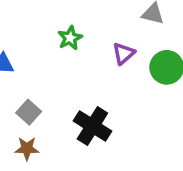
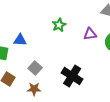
purple triangle: (124, 54) -> (90, 34), turned 32

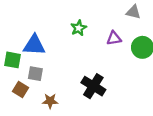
blue triangle: (20, 40) -> (34, 45), size x1.5
gray square: (35, 68) -> (35, 74), moved, turned -32

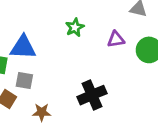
black cross: (93, 86) -> (92, 95), turned 35

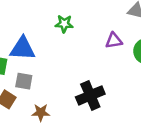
green star: (75, 27) -> (64, 24), moved, turned 30

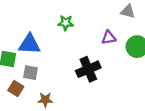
black cross: (90, 95) -> (88, 69), moved

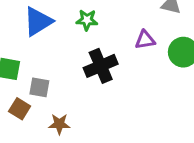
blue triangle: (29, 44) -> (38, 22), moved, turned -35
black cross: (88, 69) -> (101, 66), moved

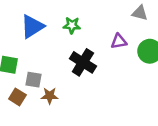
black cross: (101, 66) -> (83, 62), turned -35
brown star: (59, 124) -> (50, 96), moved

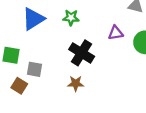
brown star: (50, 96) -> (76, 83), moved

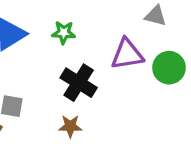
purple triangle: (116, 33) -> (127, 54), size x1.5

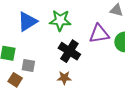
green star: (64, 33) -> (60, 20), size x1.5

